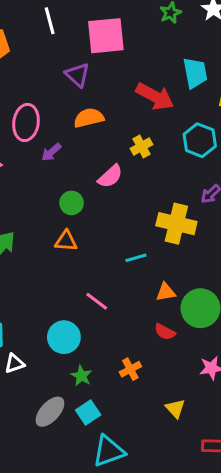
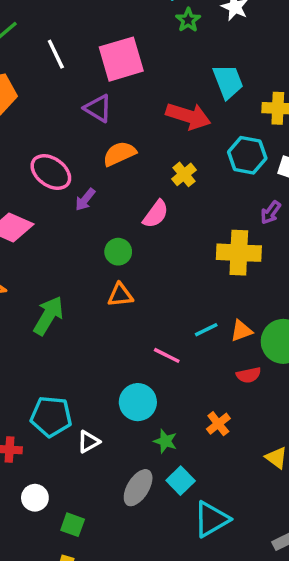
pink ellipse: (26, 122) -> (51, 172), turned -52
cyan line: (136, 258) -> (206, 330), moved
red semicircle: (165, 332) -> (249, 375), turned -30

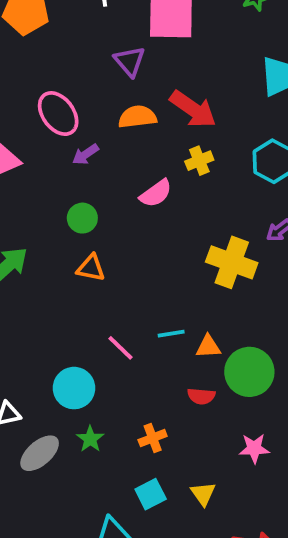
red arrow: (188, 116) -> (193, 109), moved
green circle: (118, 252) -> (82, 218), moved
cyan square: (181, 481) -> (151, 494), moved
gray ellipse: (138, 488) -> (40, 453), moved

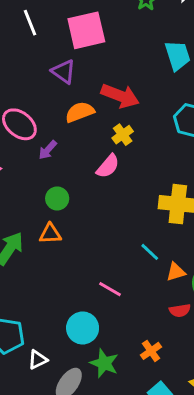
yellow cross: (199, 161) -> (123, 135), moved
orange triangle: (91, 268) -> (50, 234), moved
cyan line: (171, 334) -> (150, 252), moved, turned 66
green star: (90, 439) -> (104, 363), size x1.4

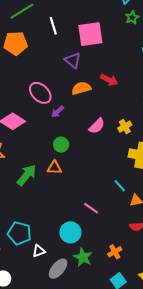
red arrow: (120, 96) -> (109, 80), size x0.7
yellow cross: (123, 135) -> (125, 127), moved

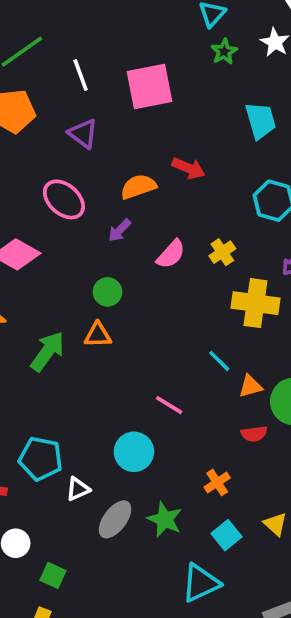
purple triangle: (73, 60) -> (83, 134), moved
purple arrow: (58, 112) -> (120, 230), moved
green star: (83, 257) -> (165, 519), moved

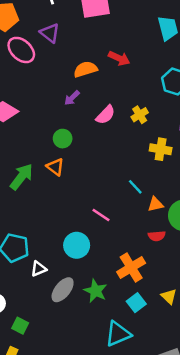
pink ellipse: (64, 199) -> (21, 50), moved
yellow cross: (255, 303) -> (161, 149), size x0.7
orange triangle: (98, 335) -> (55, 167), turned 36
orange cross: (217, 482) -> (131, 267), size x1.6

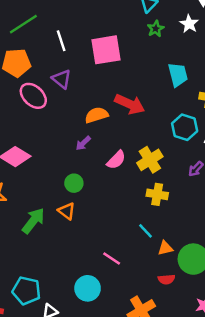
red arrow: (119, 58) -> (130, 104), size x1.4
yellow cross: (140, 115) -> (150, 160), size x1.5
yellow cross: (161, 149) -> (157, 194), moved

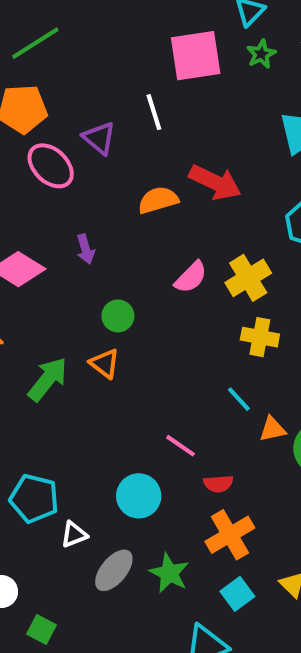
white line: (61, 41) -> (154, 112), moved
pink square: (106, 50) -> (196, 56), moved
purple arrow: (83, 143) -> (86, 249), moved, turned -63
red semicircle: (166, 279) -> (218, 484), moved

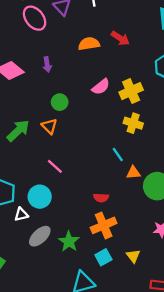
red arrow: (215, 182) -> (120, 38), size x0.7
pink line: (181, 446) -> (55, 166), moved
cyan circle: (139, 496) -> (40, 197), moved

